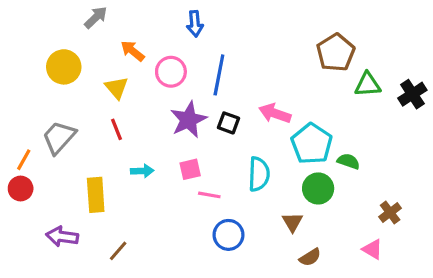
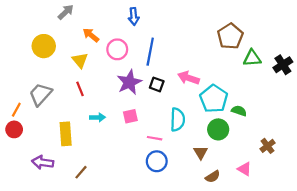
pink line: (209, 195) -> (155, 138), moved
pink triangle: (372, 249) -> (244, 169), moved

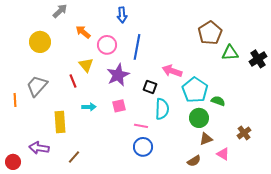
yellow triangle: (80, 60) -> (86, 65), moved
black square: (157, 84) -> (150, 87), moved
orange line: (16, 110) -> (15, 100), turned -32
red circle: (14, 129) -> (13, 162), moved
brown triangle: (201, 152) -> (206, 139), moved, turned 40

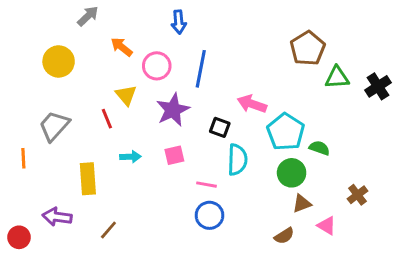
orange line: (15, 100) -> (23, 158), moved

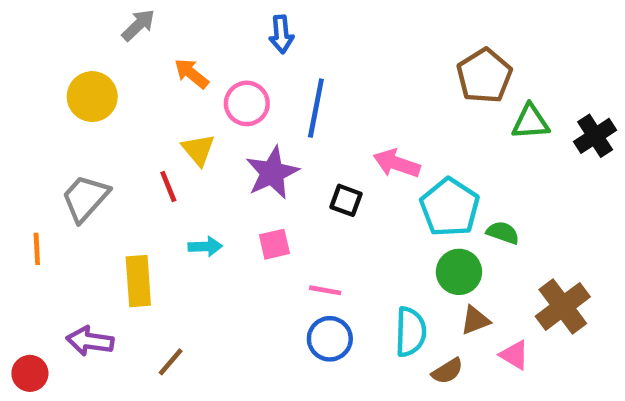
cyan semicircle: (237, 160) -> (411, 332), moved
brown cross: (357, 195) -> (563, 306), size x1.6

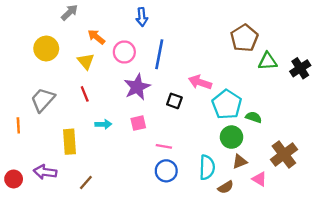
yellow triangle: (198, 150) -> (86, 61), moved
red circle: (30, 373) -> (14, 179), moved

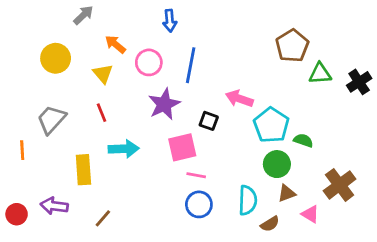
pink square: (138, 123) -> (182, 147), moved, size x1.5
cyan arrow: (103, 124) -> (124, 149), size x1.5

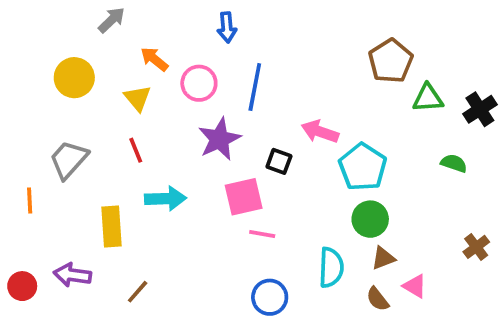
green semicircle: (303, 140) -> (454, 163), moved
brown cross: (340, 185) -> (476, 247), moved, size x0.6
blue circle: (199, 204) -> (270, 297), moved
brown semicircle: (270, 224) -> (378, 299), moved, turned 84

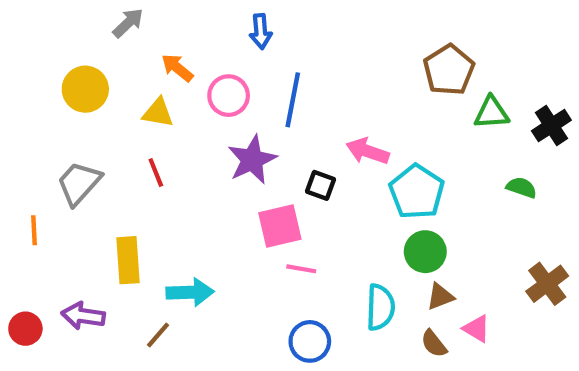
yellow triangle: (138, 98) -> (158, 113), turned -40
cyan arrow: (165, 199) -> (190, 292), moved
brown cross: (476, 247) -> (547, 284), size x1.4

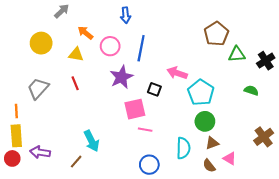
yellow rectangle: (128, 260) -> (16, 136), moved
cyan arrow: (190, 292) -> (92, 141), turned 65

